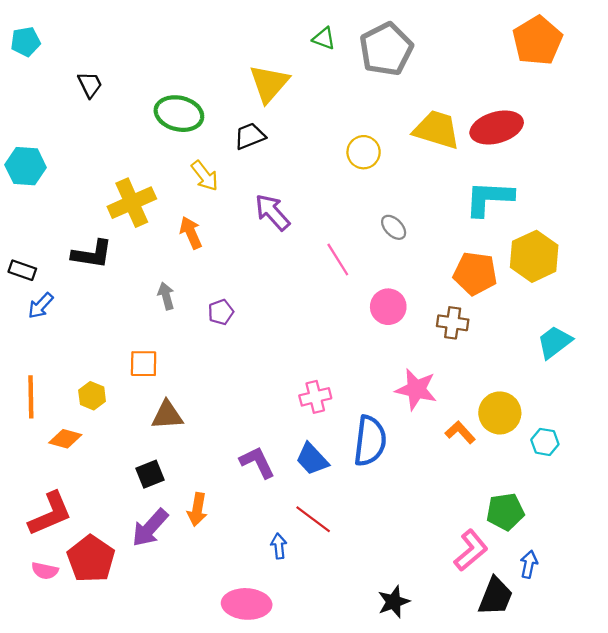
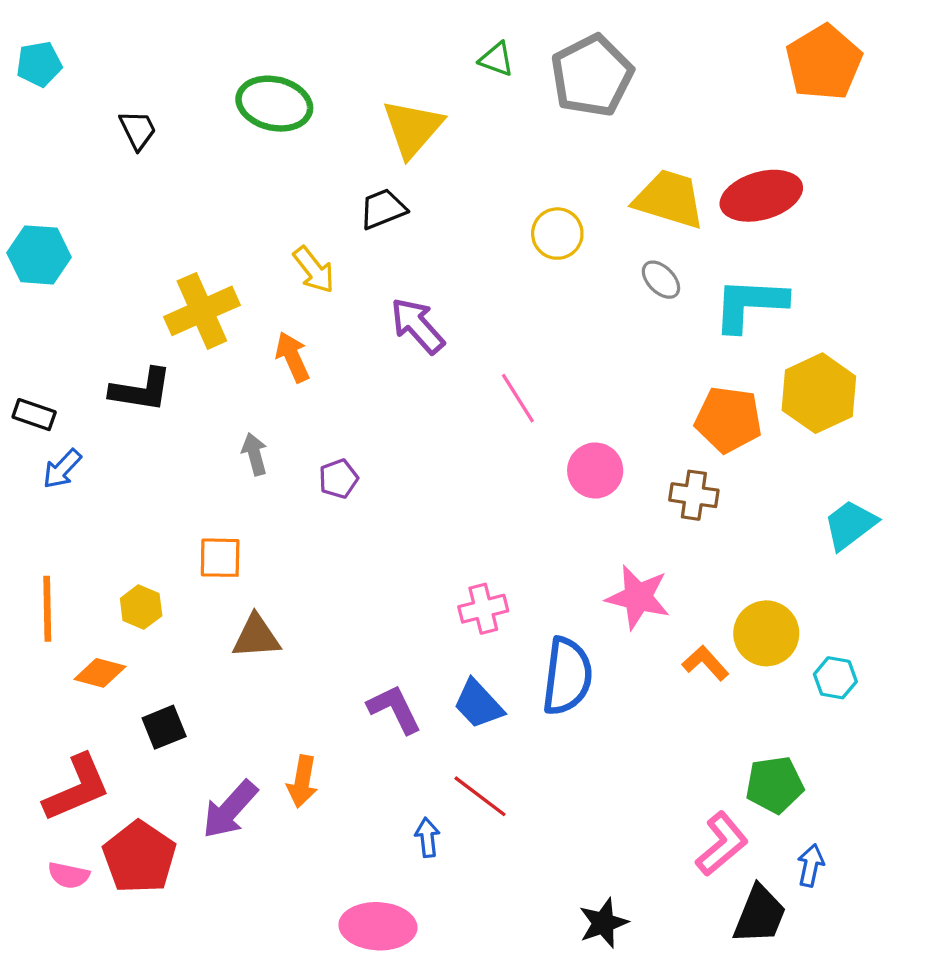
green ellipse: (179, 114) -> (274, 104), moved
gray ellipse: (394, 227) -> (661, 280), moved
black square: (150, 474) -> (164, 727), moved

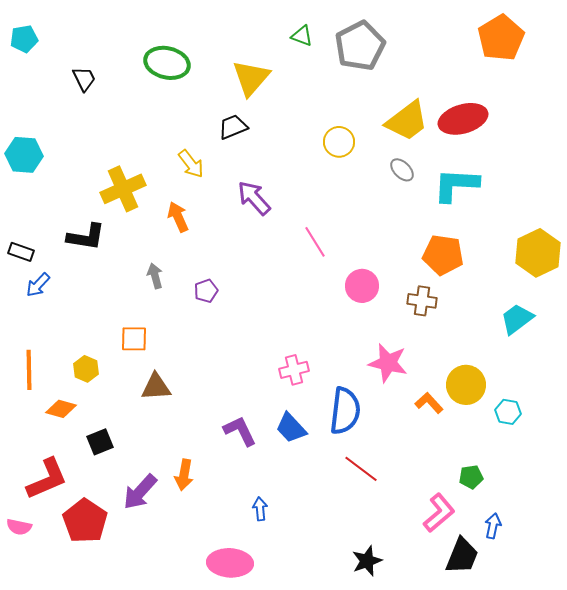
yellow trapezoid: (669, 199) -> (407, 121), turned 126
yellow hexagon: (819, 393) -> (538, 253), moved
green pentagon: (774, 785) -> (471, 477), size x0.7
red line: (480, 796) -> (361, 469), moved
pink semicircle: (69, 875) -> (19, 527), moved

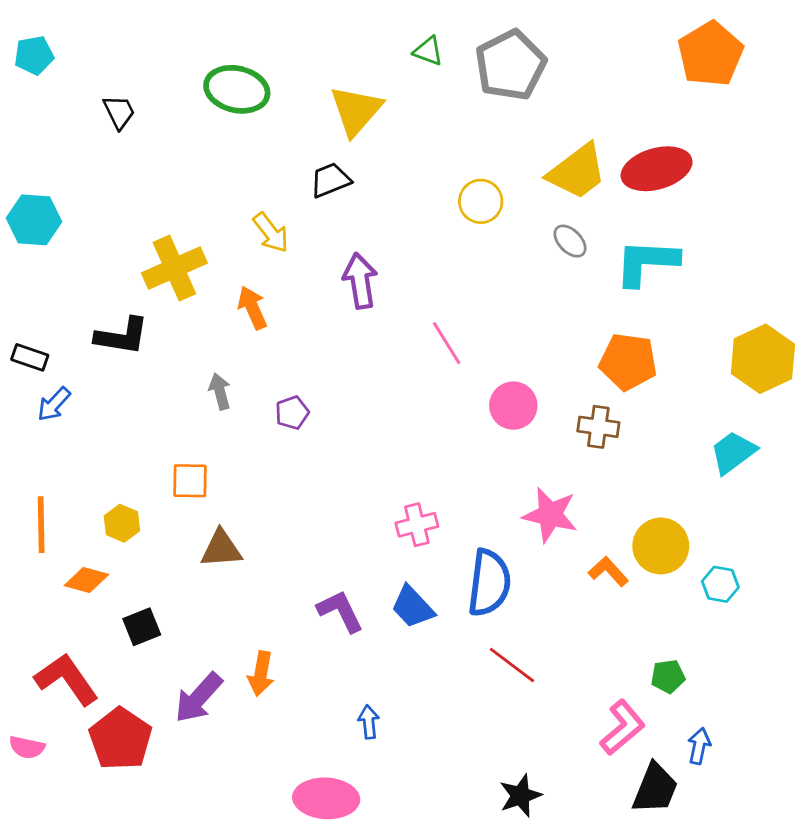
purple arrow: (254, 198) -> (360, 281), turned 33
red L-shape: (47, 479) -> (67, 679), turned -102

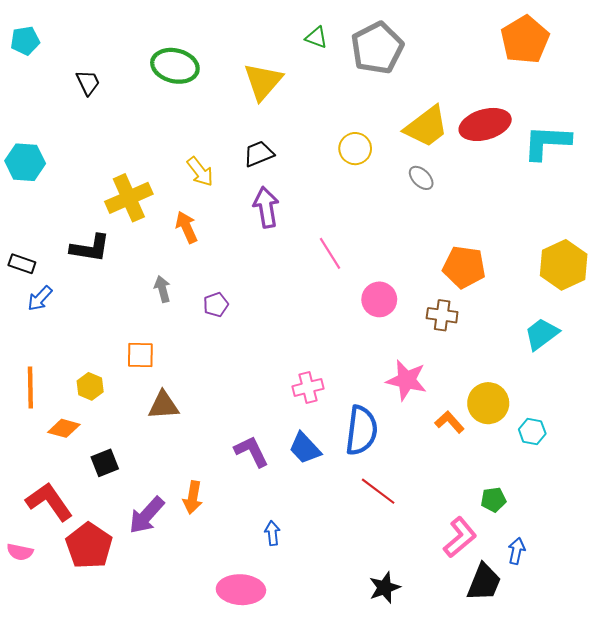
black trapezoid: (330, 180) -> (259, 154), moved
cyan L-shape: (647, 262) -> (547, 142), moved

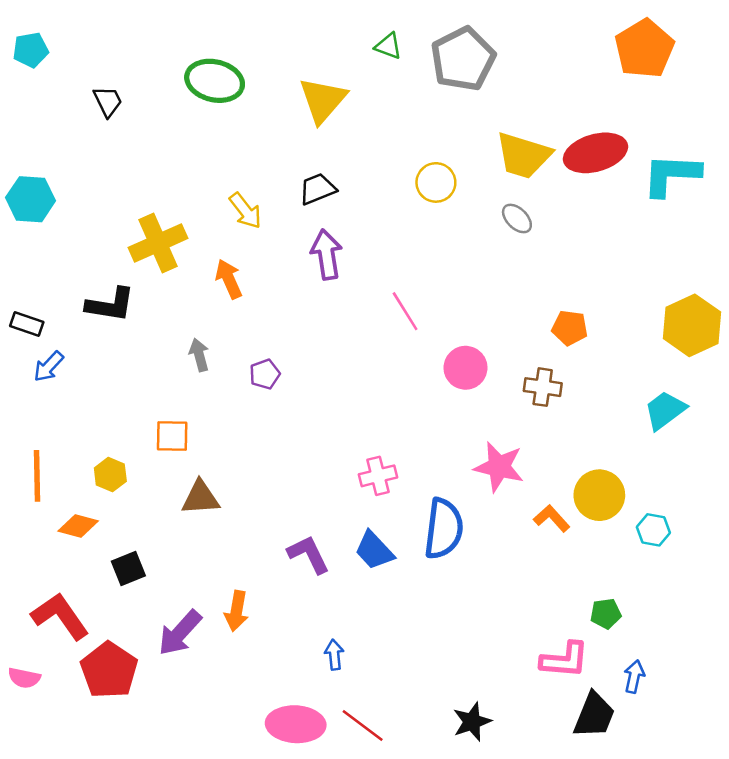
yellow trapezoid: (426, 127) -> (523, 155), turned 54
orange pentagon: (464, 267) -> (570, 328), size x0.7
red line: (378, 491) -> (363, 725), moved
pink L-shape: (460, 537) -> (565, 660), turned 45

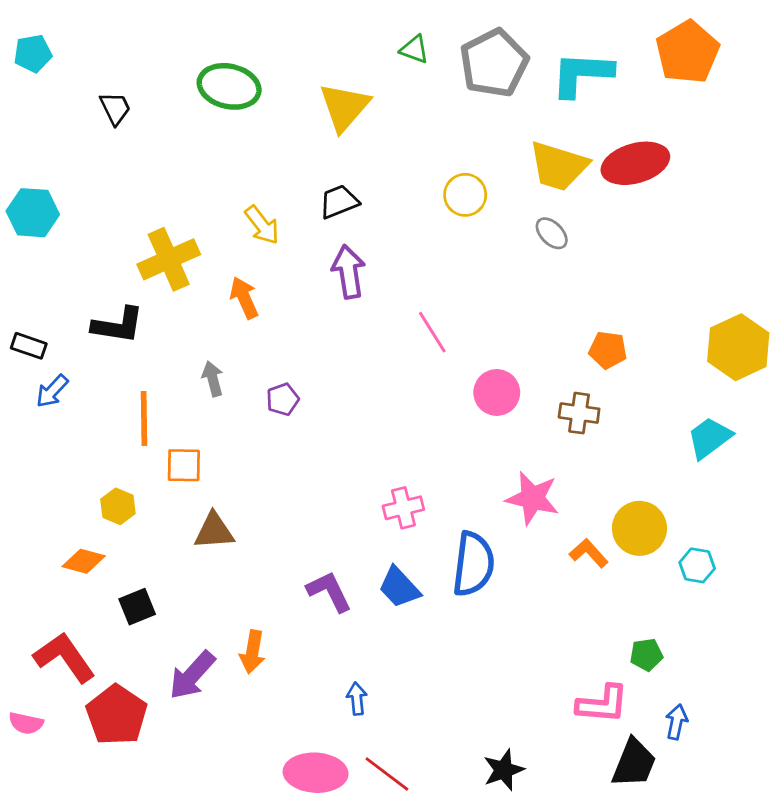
cyan L-shape: (671, 175) -> (582, 74), moved
orange line: (37, 476) -> (144, 419), moved

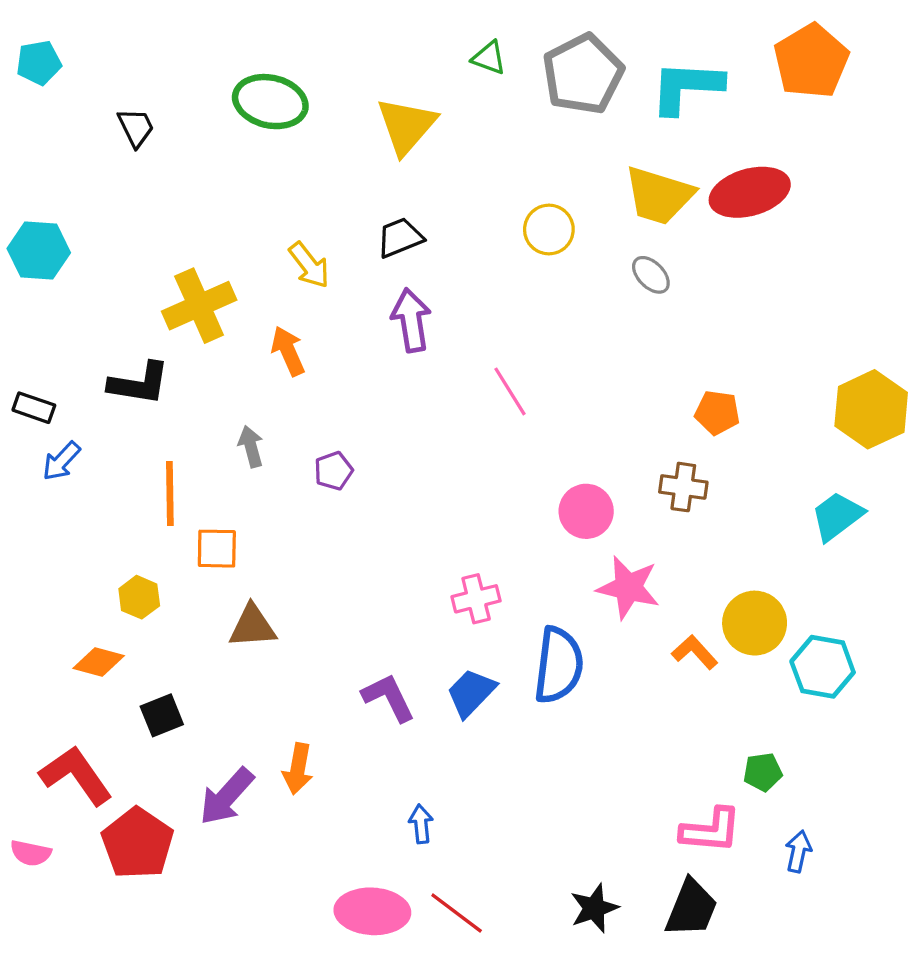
pink circle: (497, 392) -> (586, 511), moved
cyan hexagon: (697, 565) -> (823, 667), size x1.5
blue trapezoid: (399, 587) -> (471, 693), turned 87
black trapezoid: (634, 763) -> (691, 908), moved

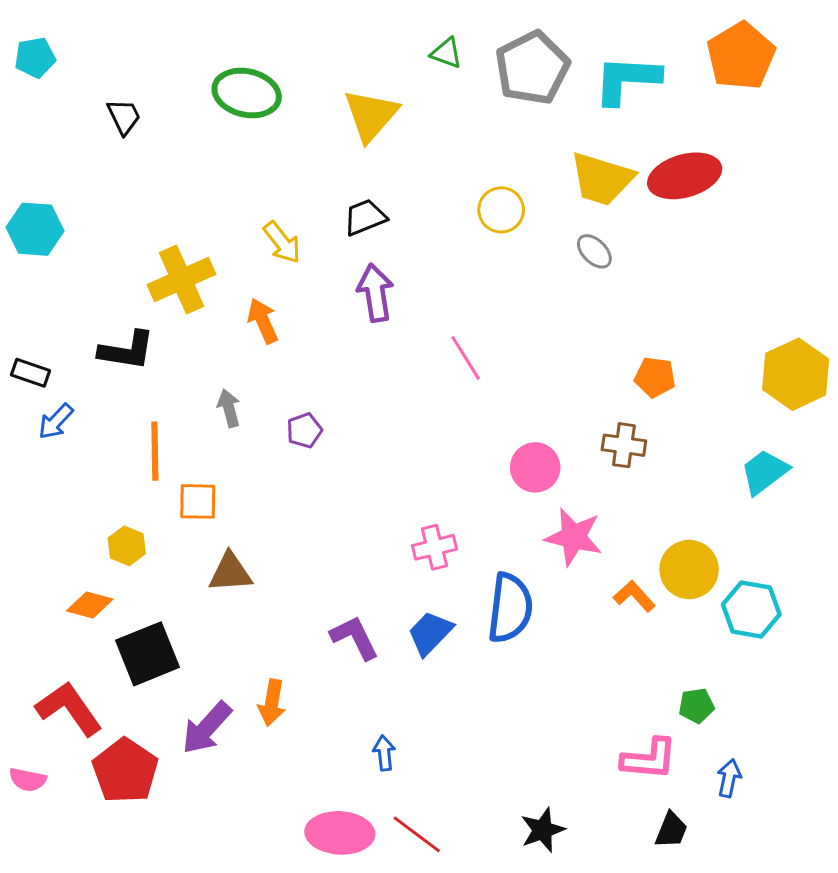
black square: (162, 715) -> (147, 654), size x1.6
black trapezoid: (691, 908) -> (671, 830), moved, size x0.7

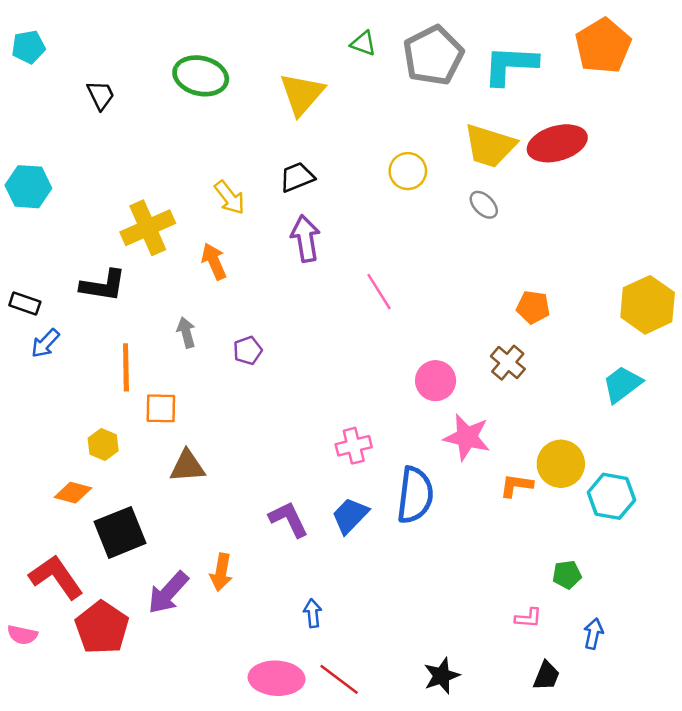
brown cross: (624, 445) -> (508, 363), turned 32
orange L-shape: (634, 596) -> (516, 485), turned -40
pink L-shape: (649, 759) -> (528, 618), size x0.6

